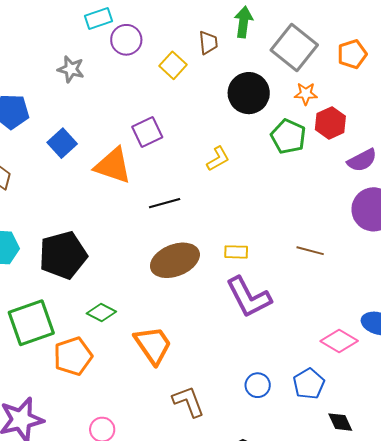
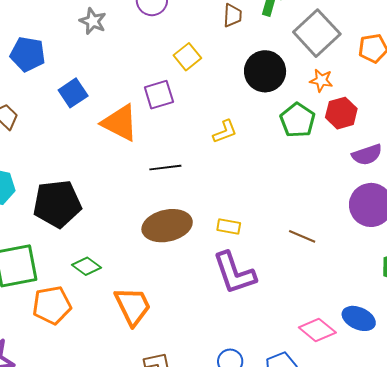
yellow square: (173, 65) -> (187, 57), moved

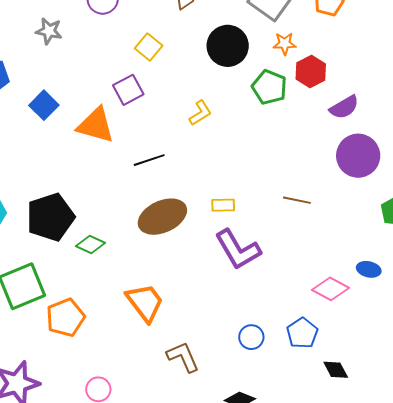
green diamond: (87, 266) -> (90, 244), moved
blue ellipse: (359, 318) -> (369, 269), size x0.7

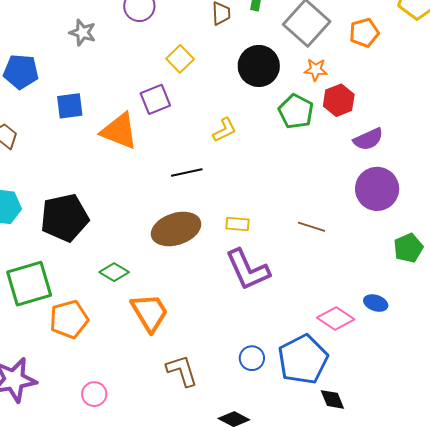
blue square: (44, 105) -> (70, 106), turned 32
black line: (149, 160) -> (187, 173), moved
green diamond: (90, 244) -> (114, 272), moved
blue pentagon: (302, 333) -> (303, 359), size x1.6

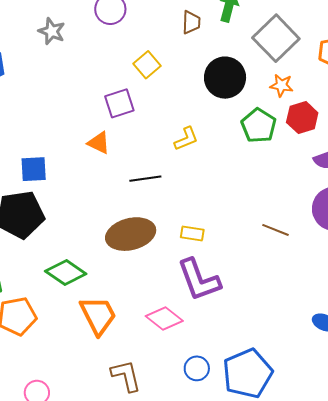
blue square: (70, 106) -> (34, 169), moved
orange triangle: (119, 131) -> (99, 143), moved, size x0.6
brown line: (311, 227) -> (276, 230), moved
green diamond: (114, 272) -> (66, 272), size x1.4
pink diamond: (336, 318) -> (164, 318), moved

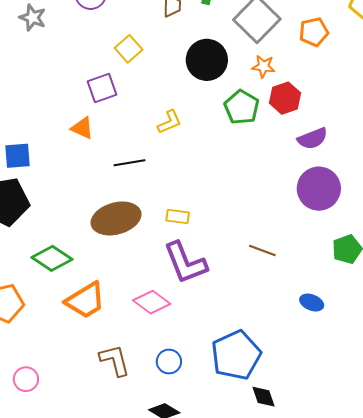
brown line: (276, 230) -> (262, 251), moved
orange trapezoid: (98, 315) -> (85, 301), turned 87
blue circle: (197, 368) -> (169, 362), moved

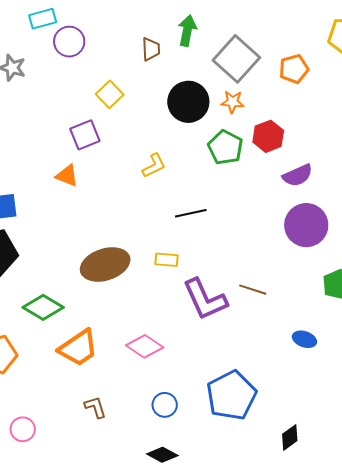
orange star: (263, 66) -> (232, 102), moved
black line: (130, 163) -> (191, 213), moved
purple L-shape: (185, 263) -> (205, 299), moved
brown L-shape: (115, 360) -> (95, 407), moved, size x0.7
black diamond: (264, 397) -> (290, 437), moved, turned 76

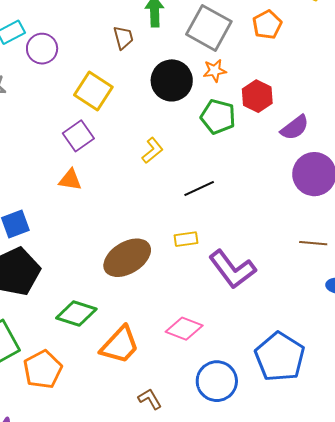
yellow square: (110, 94) -> (93, 91), size x1.4
brown line: (253, 290) -> (313, 243), moved
blue circle: (165, 405) -> (217, 381), size x1.6

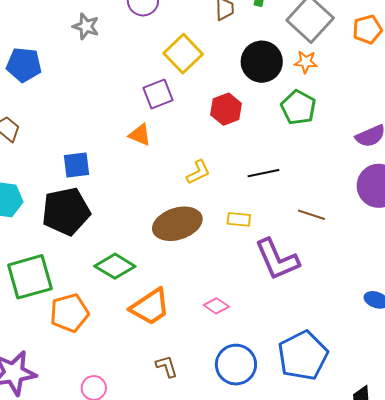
red hexagon: (257, 96) -> (226, 109), moved
yellow L-shape: (153, 150) -> (198, 172), moved
brown line: (313, 243) -> (311, 215), moved
pink diamond: (184, 329) -> (216, 306), size x0.7

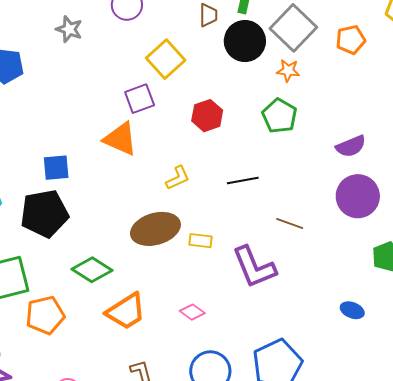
black circle: (262, 62) -> (245, 41), moved
orange triangle: (140, 135) -> (120, 139), size x1.5
yellow rectangle: (239, 219) -> (201, 241), moved

